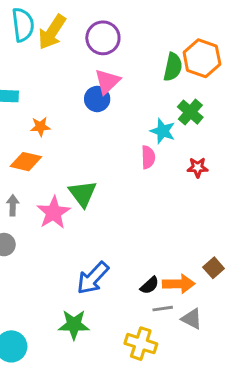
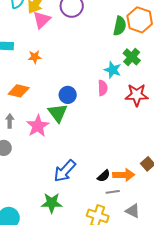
pink triangle: (107, 82) -> (42, 20), moved
blue circle: (97, 99) -> (68, 95), moved
orange star: (40, 127) -> (35, 57), moved
red star: (198, 167) -> (137, 95), size x1.6
gray triangle: (192, 319) -> (133, 211), moved

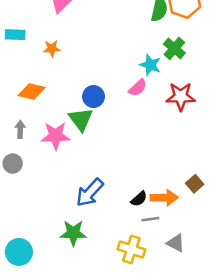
pink semicircle: (103, 88) -> (138, 88), turned 49
pink star: (38, 126) -> (56, 136), turned 30

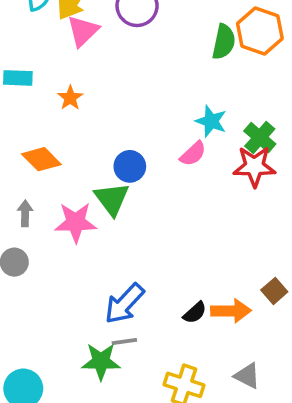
orange star: (52, 49) -> (70, 98), turned -30
green cross: (174, 49) -> (260, 137), moved
orange diamond: (32, 91) -> (41, 159), turned 32
gray line: (150, 219) -> (124, 342), moved

